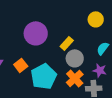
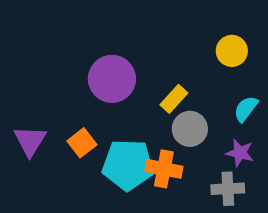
cyan pentagon: (44, 76) -> (128, 165), turned 30
orange cross: (75, 78) -> (164, 169), moved, turned -36

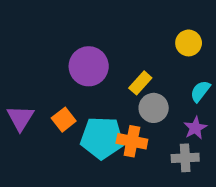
purple star: (240, 153) -> (195, 128), turned 30

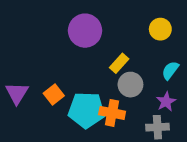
purple circle: (89, 66) -> (85, 31), moved

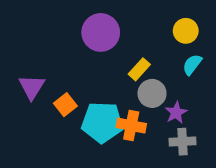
cyan semicircle: (170, 70) -> (192, 65), moved
purple triangle: (17, 93) -> (32, 87), moved
purple star: (166, 102) -> (176, 113), moved

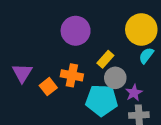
yellow circle: (186, 31) -> (141, 29), size x1.6
cyan pentagon: (102, 122) -> (102, 100), moved
orange cross: (131, 126) -> (72, 75), moved

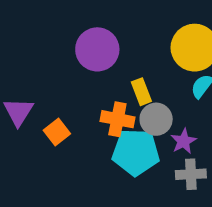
yellow rectangle: (105, 59) -> (141, 92), turned -63
orange cross: (72, 75) -> (117, 119), moved

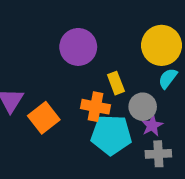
gray circle: (156, 119) -> (143, 107), moved
orange square: (57, 132) -> (44, 118), size x1.4

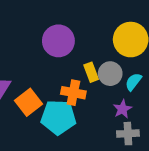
cyan semicircle: (168, 78) -> (133, 82), moved
gray circle: (143, 107) -> (110, 74), moved
cyan pentagon: (111, 135) -> (58, 117), moved

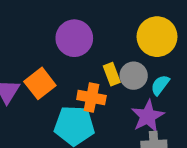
orange square: (28, 102) -> (40, 83), moved
purple star: (122, 109) -> (148, 116), size x1.5

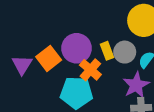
purple circle: (74, 38) -> (77, 48), moved
orange cross: (91, 97) -> (90, 70), turned 30

